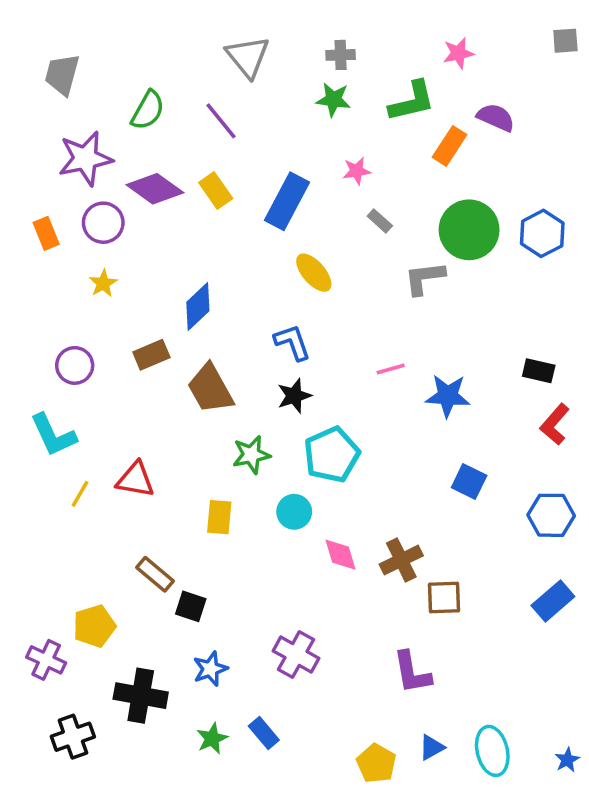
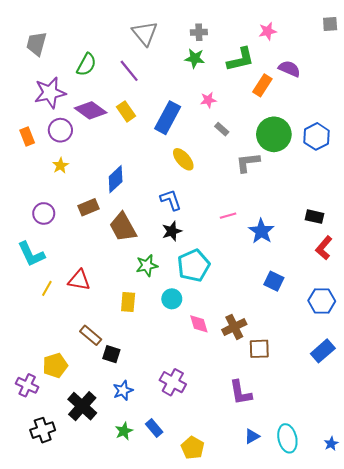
blue star: (448, 396) -> (261, 231), turned 30
black cross: (141, 696) -> (82, 406), turned 32
yellow pentagon: (376, 763) -> (193, 448), moved

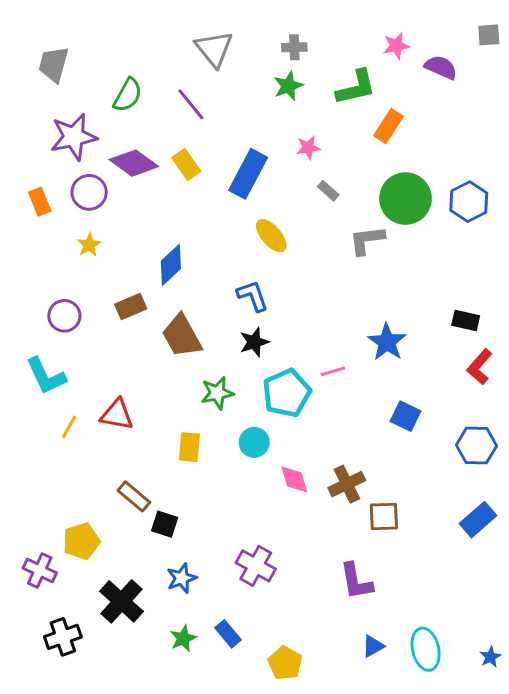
green star: (195, 58) -> (288, 86), turned -30
purple semicircle: (289, 69) -> (441, 67), moved
pink line: (228, 216) -> (333, 371), moved

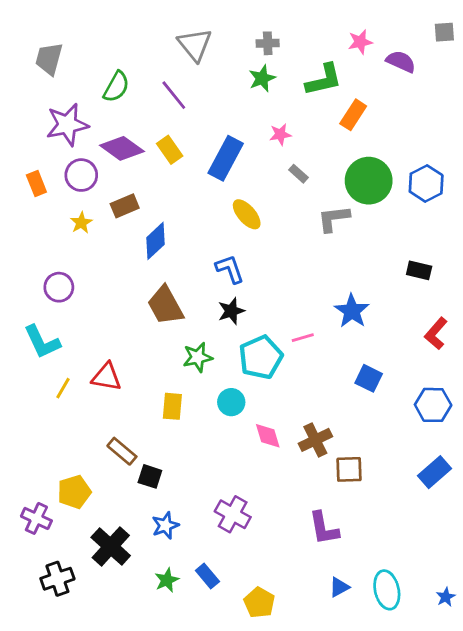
brown rectangle: (131, 307) -> (125, 206), moved
black rectangle: (466, 320) -> (419, 270), moved

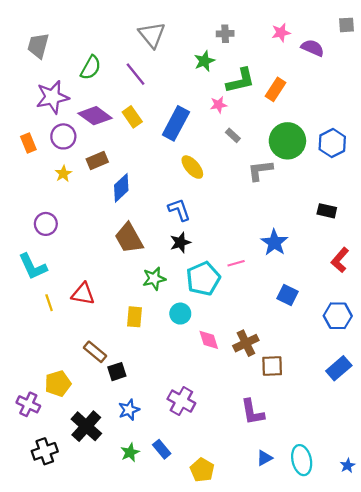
gray cross: (268, 43) -> (225, 34), moved
green L-shape: (324, 80) -> (240, 81), moved
yellow line: (63, 388) -> (49, 303), turned -49
black square: (150, 476) -> (117, 372), turned -36

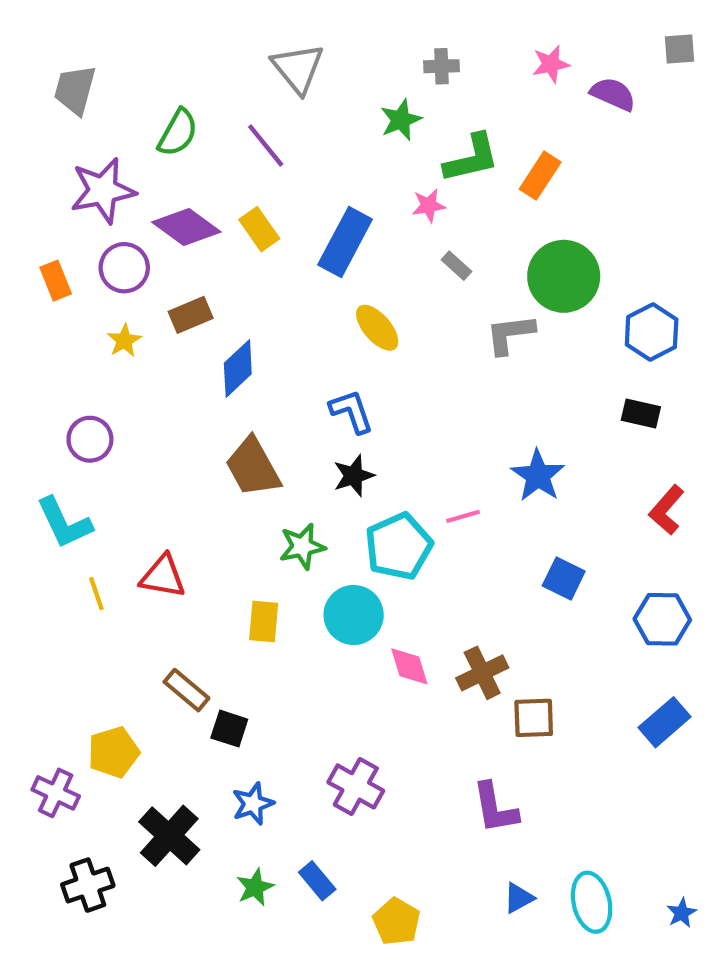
blue hexagon: (332, 143) -> (652, 332), moved
cyan circle: (180, 314) -> (354, 615), size x1.4
black square: (117, 372) -> (229, 729), turned 36

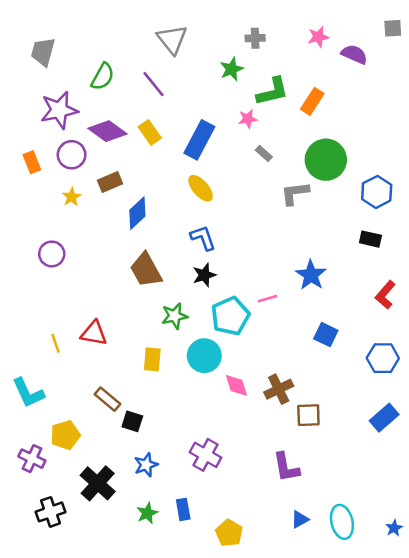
yellow ellipse: (377, 328) -> (201, 188), moved
cyan L-shape: (64, 523) -> (28, 393), moved
blue rectangle: (317, 881) -> (183, 509), turned 30

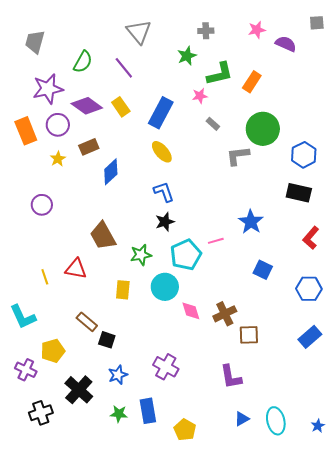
orange rectangle: (32, 162) -> (26, 131), size x1.5
black rectangle: (370, 239) -> (299, 193), size x1.4
brown trapezoid: (146, 270) -> (103, 236), moved
blue rectangle: (183, 509) -> (148, 411), size x1.4
green star: (147, 513) -> (119, 414), turned 30

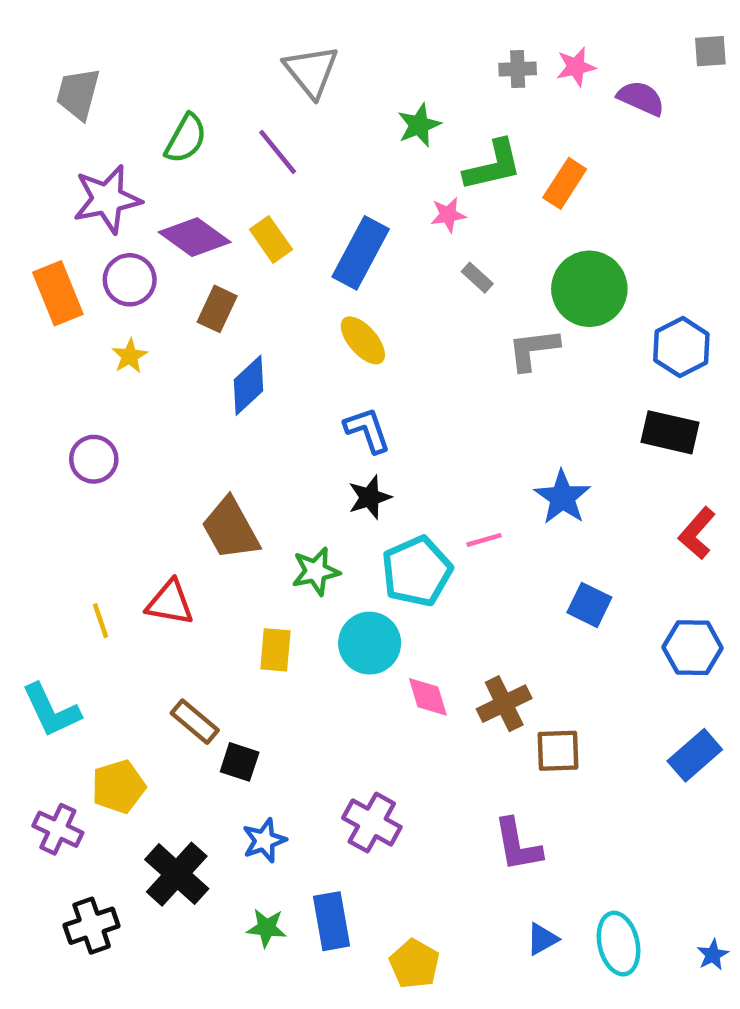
gray cross: (206, 31) -> (518, 69), moved
brown rectangle: (89, 147) -> (217, 309), moved, turned -42

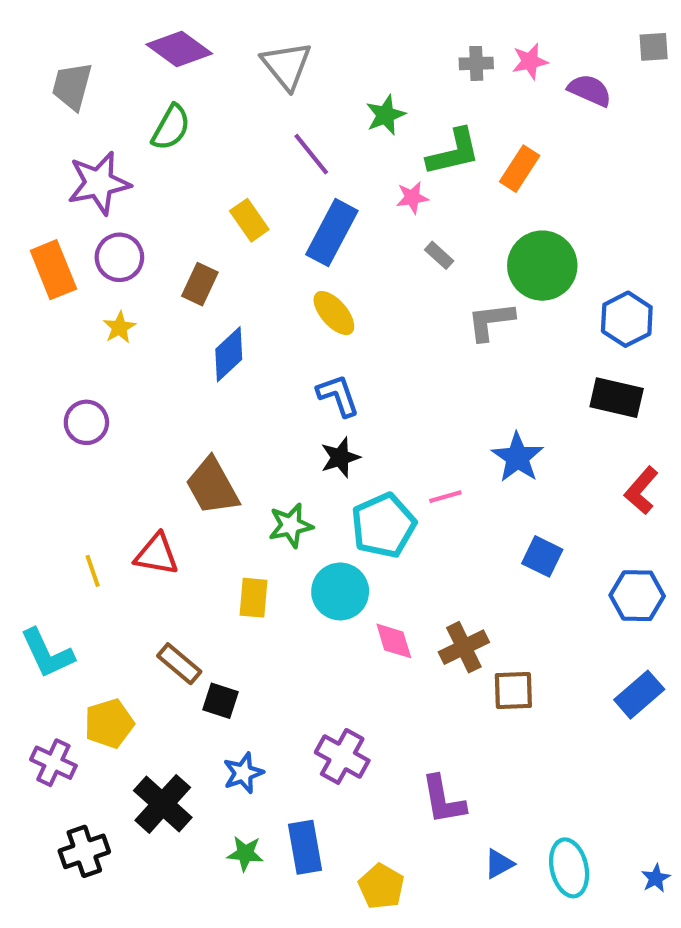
purple line: (278, 152) -> (311, 154), moved
purple diamond: (195, 237) -> (179, 49), moved
purple L-shape: (518, 845) -> (443, 800), moved

